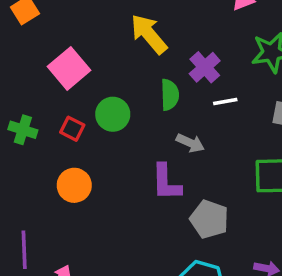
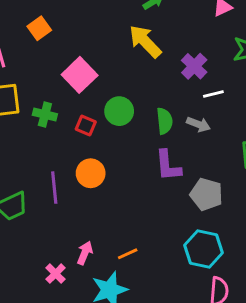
green semicircle: (170, 95) -> (165, 121), moved
green cross: (23, 130) -> (45, 114), moved
gray arrow: (190, 143) -> (198, 124), moved
purple line: (24, 250) -> (54, 188), moved

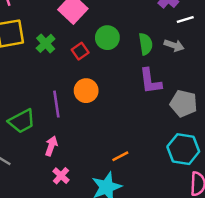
green cross: (45, 114) -> (46, 43), turned 36
red square: (86, 126) -> (80, 51), turned 35
pink arrow: (85, 253) -> (51, 146), moved

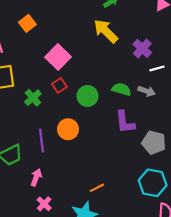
green circle: (107, 38) -> (87, 96), moved
green cross: (46, 43) -> (33, 98), moved
green semicircle: (146, 44) -> (121, 89), turned -66
red square: (80, 51) -> (59, 85), moved

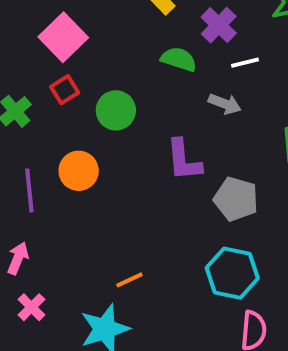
green semicircle: (121, 89) -> (179, 59), moved

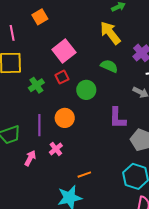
green semicircle: (179, 59) -> (109, 66), moved
pink cross: (31, 307) -> (56, 149), moved

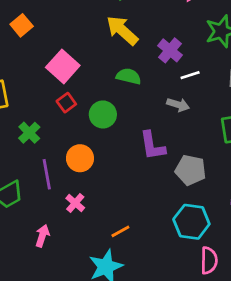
green cross: (36, 85) -> (29, 133), moved
pink arrow: (30, 158) -> (42, 236), moved

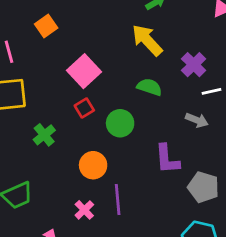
purple line: (47, 174) -> (118, 200), moved

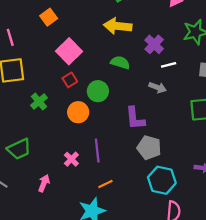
orange square: (46, 26) -> (49, 17), moved
yellow arrow: (147, 40) -> (118, 26), turned -40
orange circle: (93, 165) -> (78, 112), moved
gray pentagon: (203, 187) -> (149, 148), moved

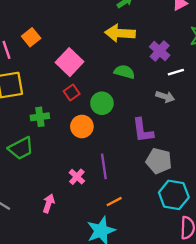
orange square: (49, 17) -> (31, 37), moved
green cross: (39, 101) -> (40, 117), turned 35
green trapezoid: (19, 149) -> (21, 148), moved

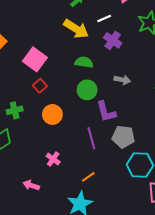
yellow arrow: (120, 33) -> (76, 29), turned -145
white line: (176, 72) -> (104, 19), moved
green circle: (102, 103) -> (87, 90), moved
purple line: (104, 166) -> (91, 138), moved
pink arrow: (49, 203) -> (31, 185), turned -84

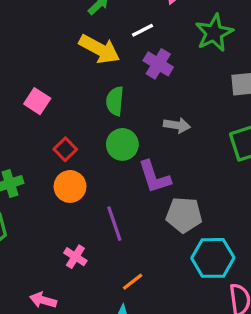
pink square: (35, 59) -> (37, 101), size x0.7
green semicircle: (84, 62) -> (115, 101), turned -90
red square: (40, 86) -> (65, 149), moved
purple line: (91, 138) -> (114, 224), moved

